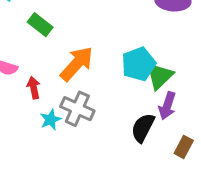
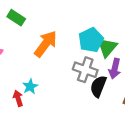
red arrow: (34, 88) -> (18, 98), moved
gray cross: (77, 109) -> (85, 70), moved

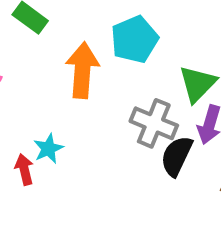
cyan pentagon: (91, 40) -> (134, 39), moved
orange arrow: (46, 44) -> (82, 70), turned -36

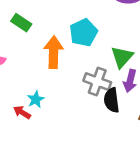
black semicircle: (177, 156) -> (112, 100), turned -30
red arrow: (24, 169) -> (22, 112), turned -42

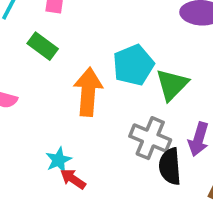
green triangle: (122, 57) -> (172, 85), moved
red arrow: (22, 112) -> (73, 179), moved

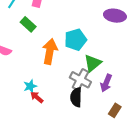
green triangle: (172, 85) -> (93, 63), moved
black semicircle: (170, 166) -> (76, 97), moved

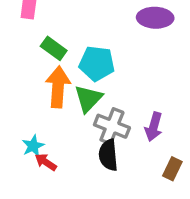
green rectangle: (28, 24) -> (54, 48), moved
cyan pentagon: (76, 40) -> (97, 63), turned 30
green triangle: (93, 63) -> (88, 99), moved

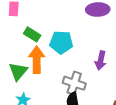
green triangle: (88, 99) -> (18, 71), moved
purple arrow: (154, 127) -> (101, 60), moved

